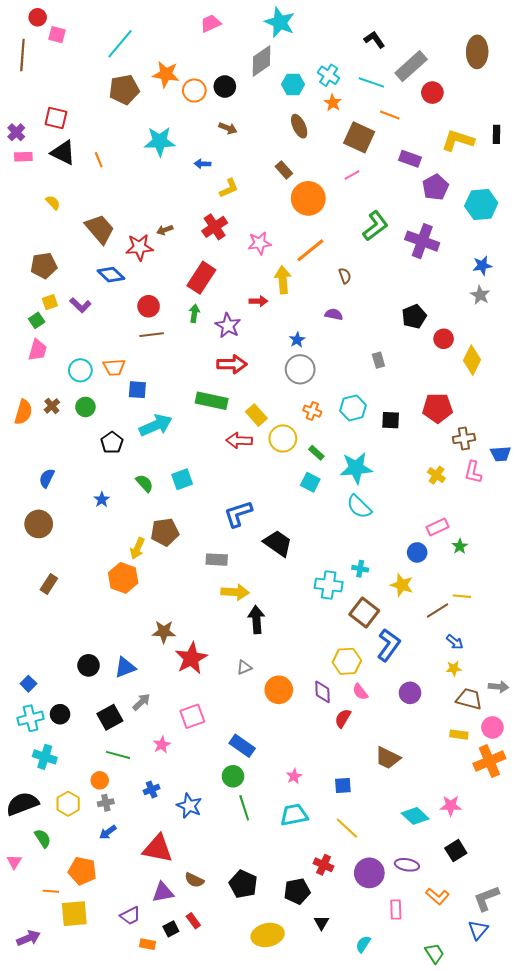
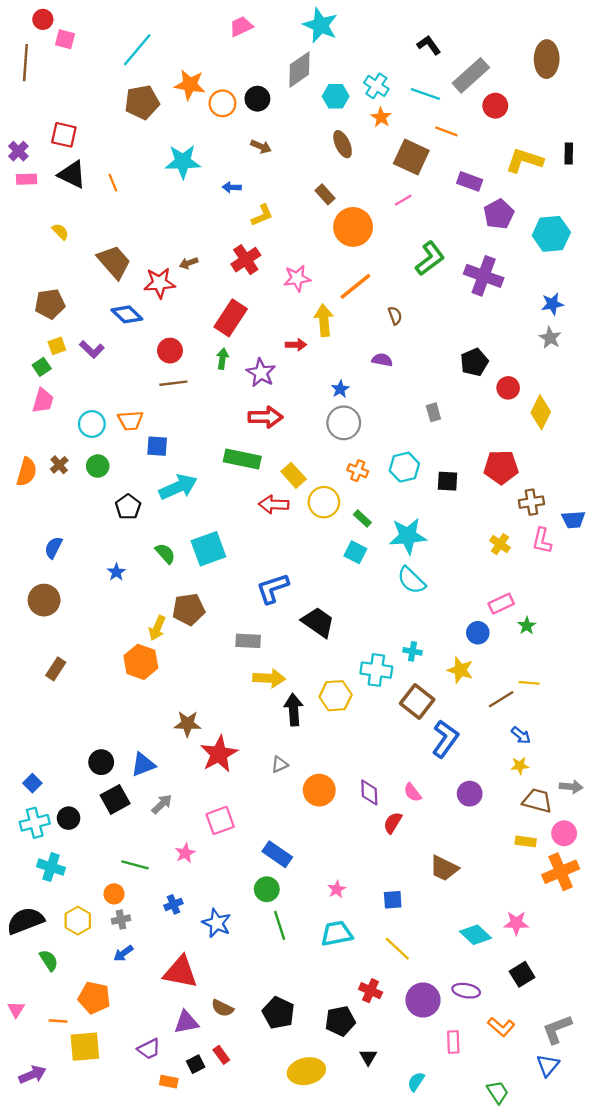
cyan square: (182, 479) -> (208, 549), size x1.4
yellow hexagon: (347, 661) -> (336, 696), moved
black square: (110, 717) -> (115, 799), moved
pink triangle: (14, 862) -> (16, 1009), moved

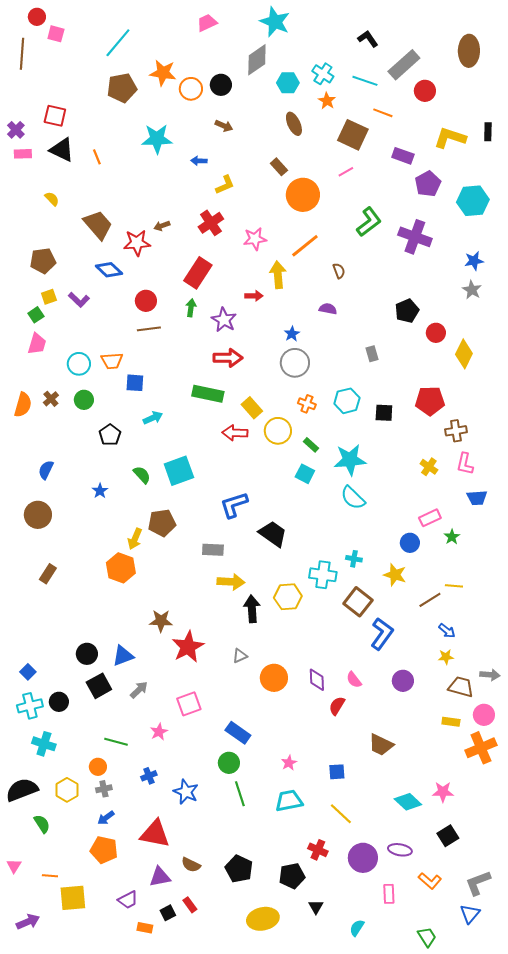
cyan arrow: (178, 487) -> (153, 418), size x0.6
blue trapezoid: (573, 520) -> (477, 498), moved
orange pentagon: (94, 998) -> (104, 850), moved

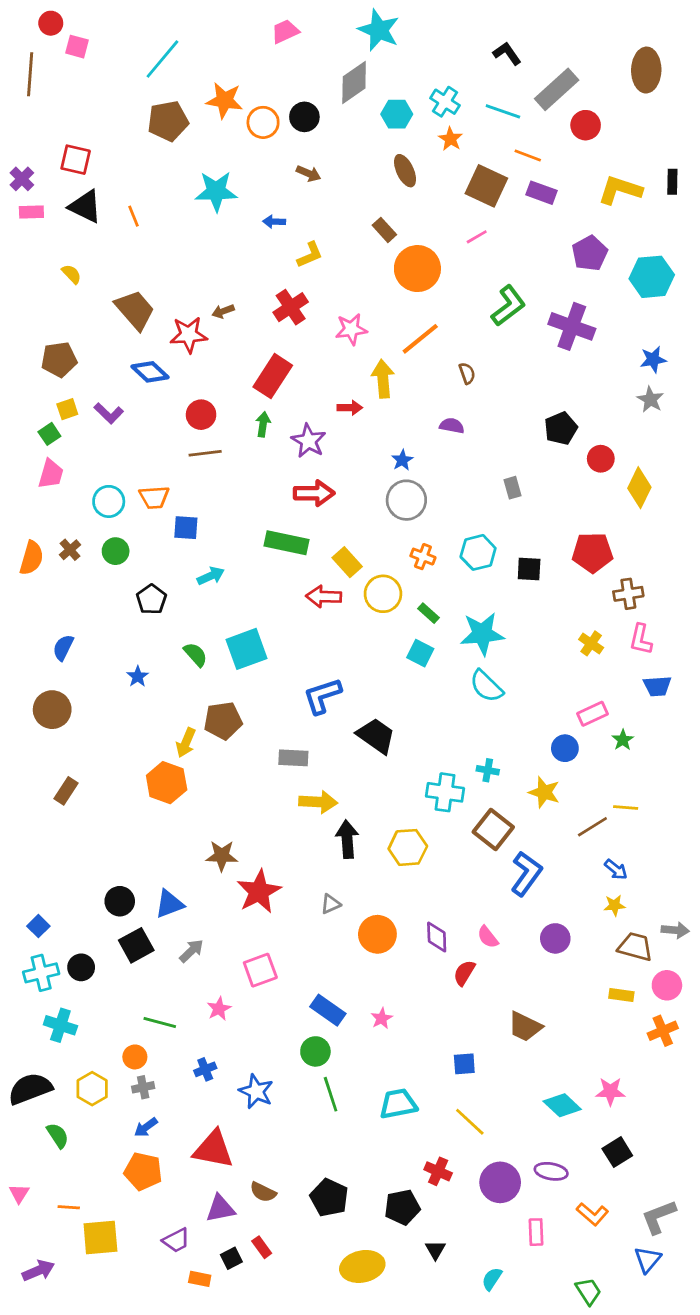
purple rectangle: (403, 156) -> (541, 193), moved
yellow hexagon: (288, 597) -> (408, 847), moved
orange cross: (481, 748) -> (663, 1031), size x0.7
pink star: (289, 763) -> (382, 1018), moved

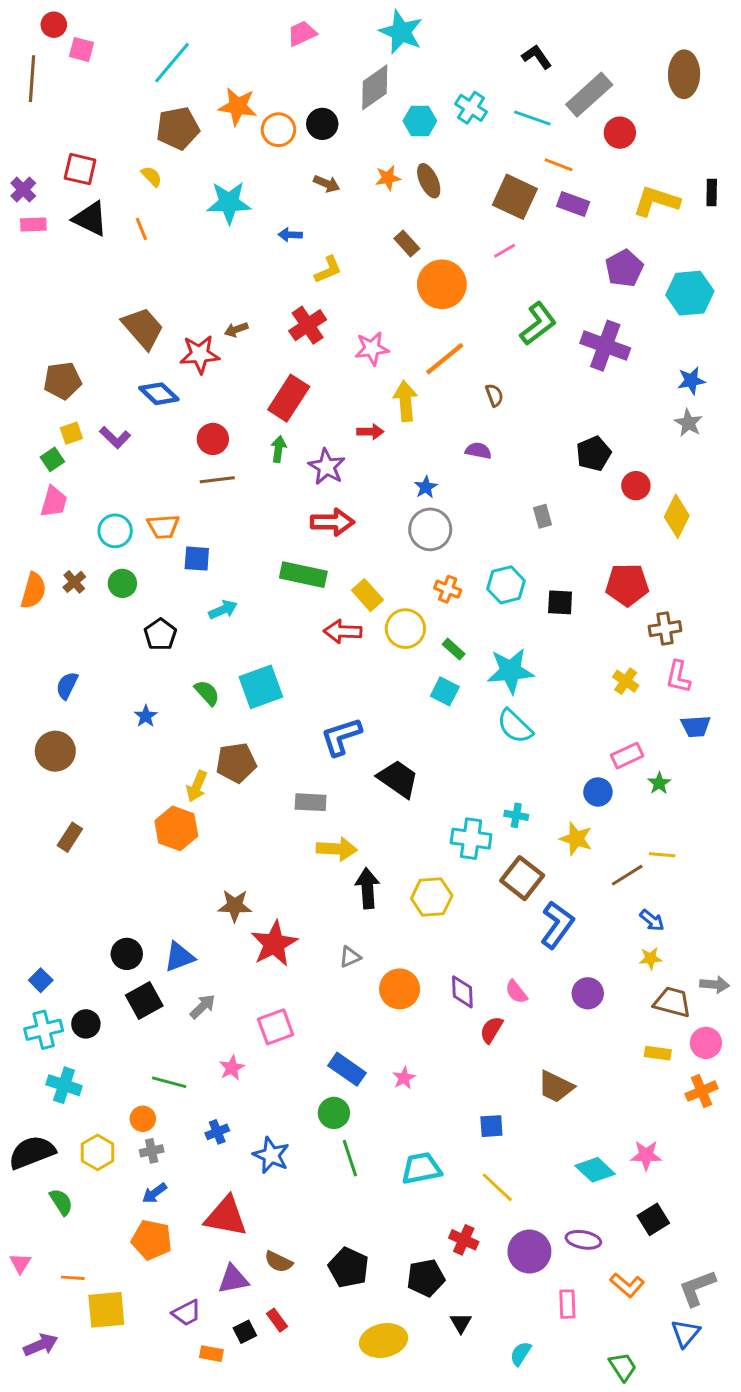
orange star: (451, 139) -> (388, 178), moved, turned 30
yellow semicircle: (71, 274) -> (152, 176), moved

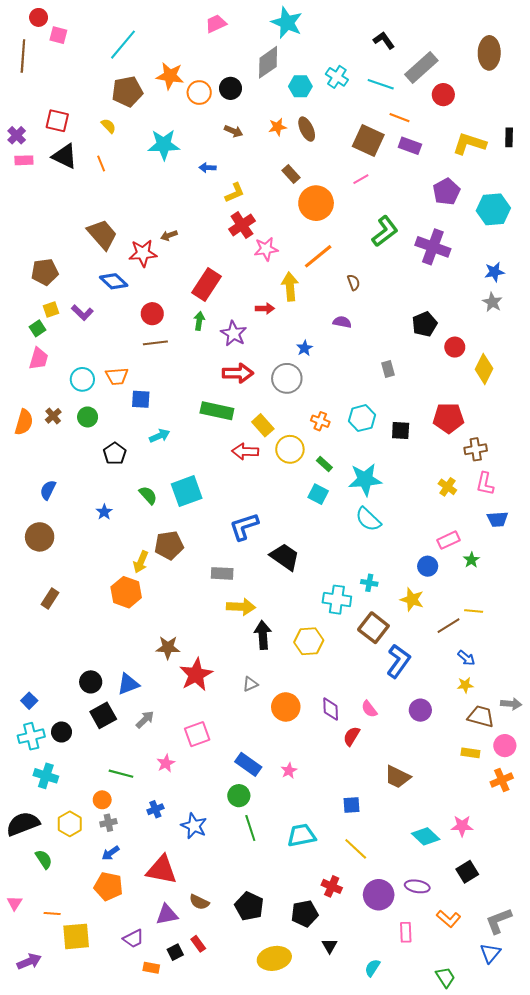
red cross: (308, 325) -> (242, 225), moved
gray circle: (430, 529) -> (287, 378), moved

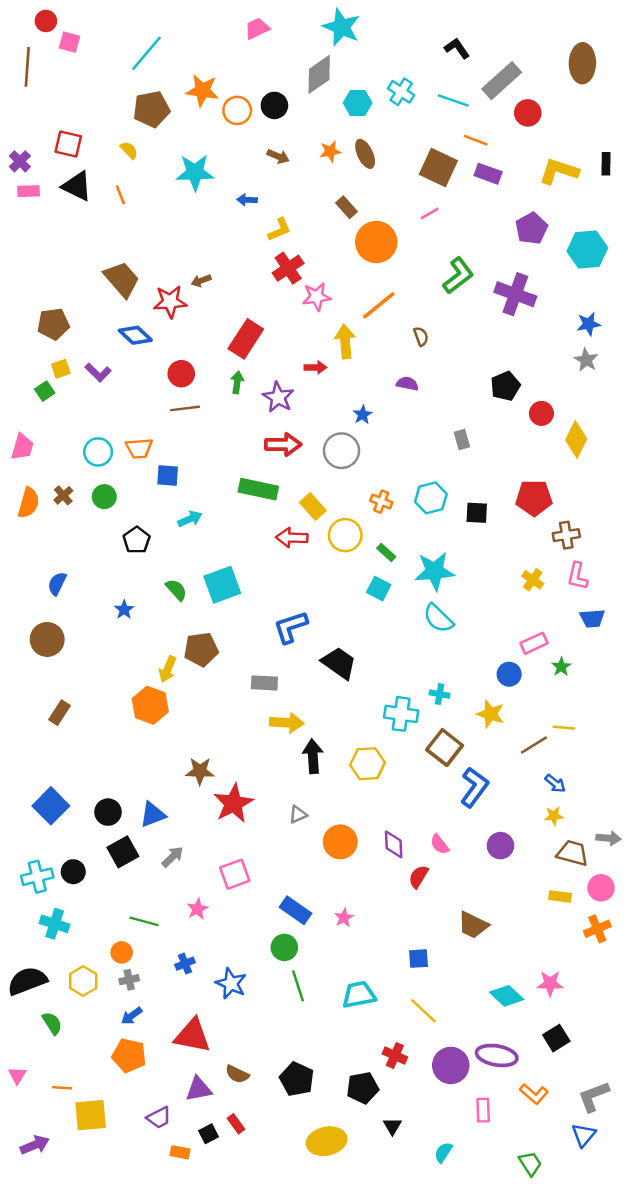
pink trapezoid: (39, 359) -> (22, 447), moved
blue square: (29, 701) -> (51, 806), moved, size x1.8
purple ellipse: (417, 886) -> (497, 1055), size x1.4

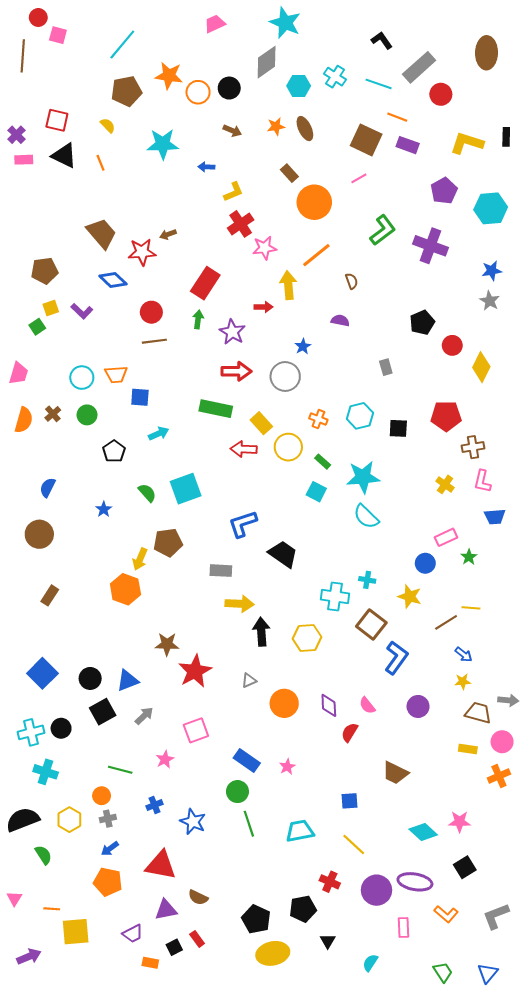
black pentagon: (297, 1079) -> (256, 919), moved
blue triangle: (584, 1135) -> (488, 973), moved

